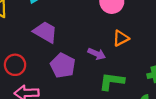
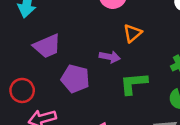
purple trapezoid: (45, 32) -> (47, 46), turned 140

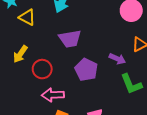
green L-shape: (134, 83) -> (131, 84), turned -120

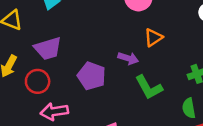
purple trapezoid: (70, 39) -> (48, 49), moved

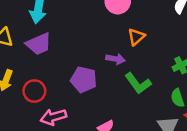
purple trapezoid: (48, 49) -> (39, 44), moved

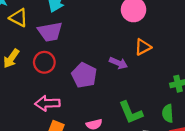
green L-shape: (138, 83) -> (131, 112), moved
red circle: (34, 91) -> (44, 62), moved

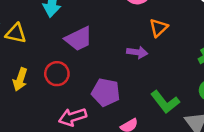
purple trapezoid: (50, 32) -> (79, 39), moved
purple pentagon: (84, 75) -> (106, 92), moved

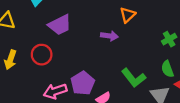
purple pentagon: (106, 92) -> (83, 83), moved, turned 30

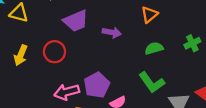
purple arrow: (109, 36) -> (112, 32), moved
green semicircle: (167, 69) -> (154, 48), moved, turned 91

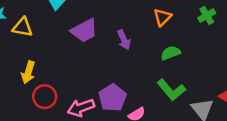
purple arrow: (112, 32) -> (124, 40), turned 60
green cross: (192, 43) -> (207, 15), moved
red circle: (54, 52) -> (45, 97), moved

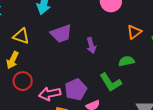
orange triangle: (162, 17) -> (134, 32), moved
yellow triangle: (22, 27) -> (21, 36), moved
green L-shape: (171, 90) -> (111, 82), moved

